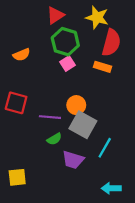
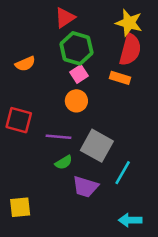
yellow star: (97, 18) -> (129, 23), moved
orange circle: (76, 105) -> (76, 101), moved

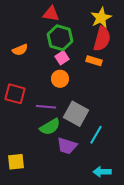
red triangle: (65, 18) -> (51, 14), turned 42
yellow star: (129, 23) -> (101, 18), turned 30
green semicircle: (64, 162) -> (50, 127), size x1.5

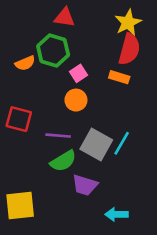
green hexagon: (60, 38) -> (53, 51), moved
cyan line: (96, 135) -> (122, 143), moved
yellow square: (16, 162) -> (20, 205), size x1.4
cyan arrow: (102, 172) -> (117, 214), moved

